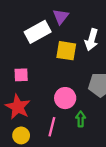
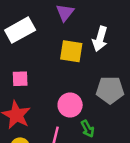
white rectangle: (38, 32) -> (20, 30), moved
green arrow: (81, 119) -> (88, 129), turned 152

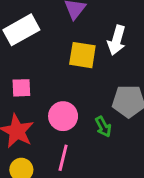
pink circle: (70, 105) -> (63, 116), moved
green arrow: (88, 129) -> (103, 127), moved

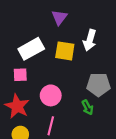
white rectangle: (21, 30) -> (31, 49), moved
green arrow: (103, 127) -> (88, 107), moved

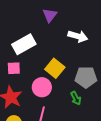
white arrow: (90, 40) -> (78, 36), turned -90
yellow square: (65, 51) -> (55, 68), moved, turned 30

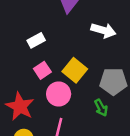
white rectangle: (24, 44) -> (36, 40), size x0.6
pink square: (14, 68) -> (42, 70), moved, turned -32

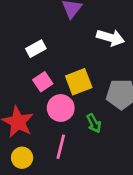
yellow square: (75, 70) -> (79, 82), turned 30
green arrow: (101, 108) -> (94, 123), moved

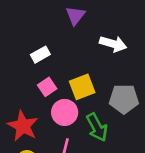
green arrow: (94, 123) -> (97, 127), size x1.5

